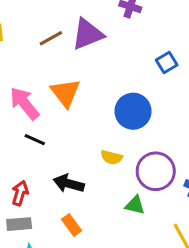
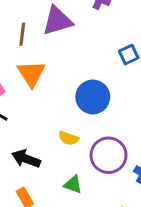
brown line: (51, 38) -> (22, 34), moved, turned -60
green triangle: (135, 205) -> (73, 185), moved

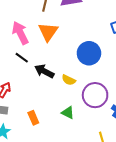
black arrow: (26, 159) -> (44, 71), moved

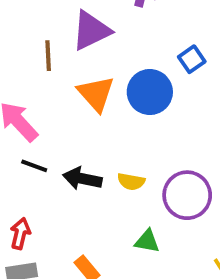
orange triangle: (48, 32) -> (96, 94), moved
blue circle: (89, 53) -> (150, 92), moved

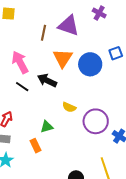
purple triangle: (91, 30) -> (69, 26), turned 30
black arrow: (82, 179) -> (47, 80), moved
green triangle: (147, 241) -> (47, 127), moved, turned -40

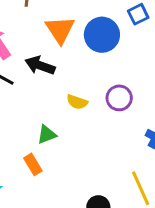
purple circle: (96, 121) -> (119, 98), moved, size x0.7

